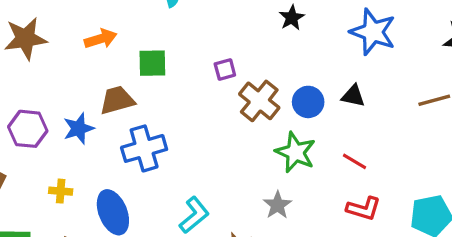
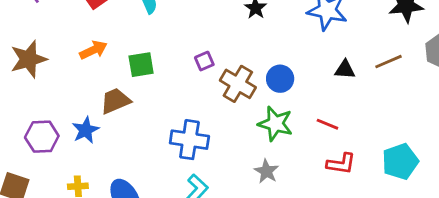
black triangle: (353, 96) -> (345, 70), moved
blue cross: (144, 148) -> (189, 140), moved, turned 33

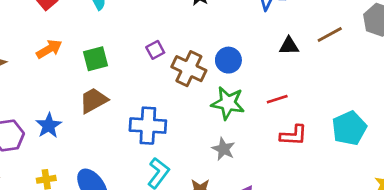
brown trapezoid: (115, 101) -> (94, 100), moved
red line: (327, 124) -> (277, 99), turned -35

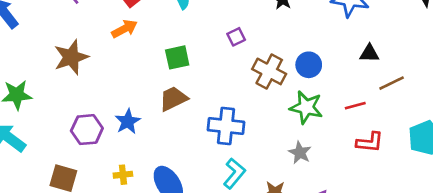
brown line: (330, 35) -> (392, 83), moved
orange arrow: (49, 49) -> (124, 29), moved
purple square: (155, 50) -> (236, 37), moved

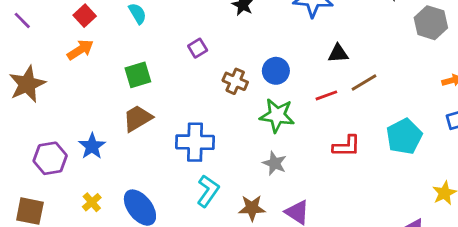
brown cross: (269, 71) -> (235, 81), size x0.7
red line: (355, 106) -> (326, 95), moved
yellow cross: (123, 175) -> (92, 202), turned -30

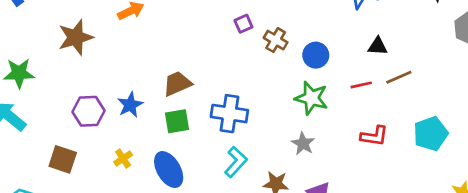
green square: (138, 75) -> (177, 121), moved
brown cross: (235, 81) -> (276, 40), moved

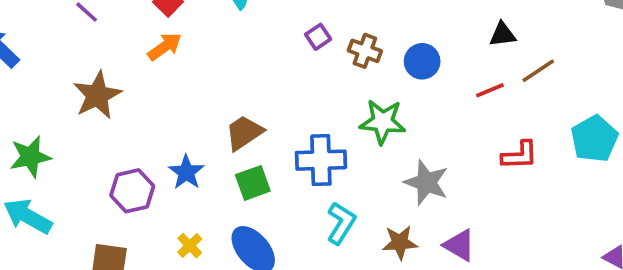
green star: (311, 98) -> (383, 122), moved
gray star: (303, 144) -> (426, 182), size x1.4

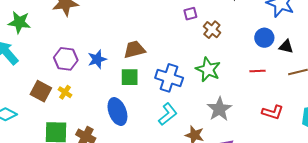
blue circle: (422, 61) -> (264, 38), moved
red line: (490, 90) -> (258, 71), moved
yellow cross: (190, 246) -> (65, 92), moved, turned -32

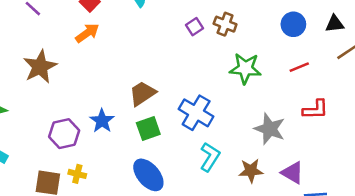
brown cross: (212, 30) -> (225, 24), moved
black triangle: (286, 47) -> (335, 24), moved
green star: (208, 69) -> (245, 68), moved
blue cross: (169, 78) -> (196, 113), turned 32
red L-shape: (273, 112) -> (315, 110), moved

